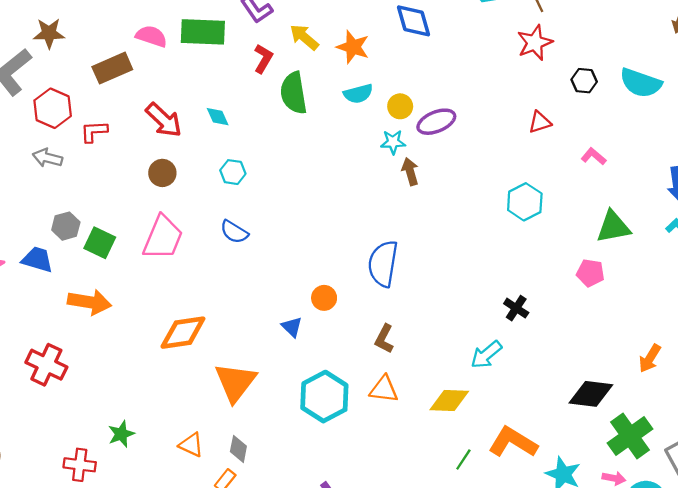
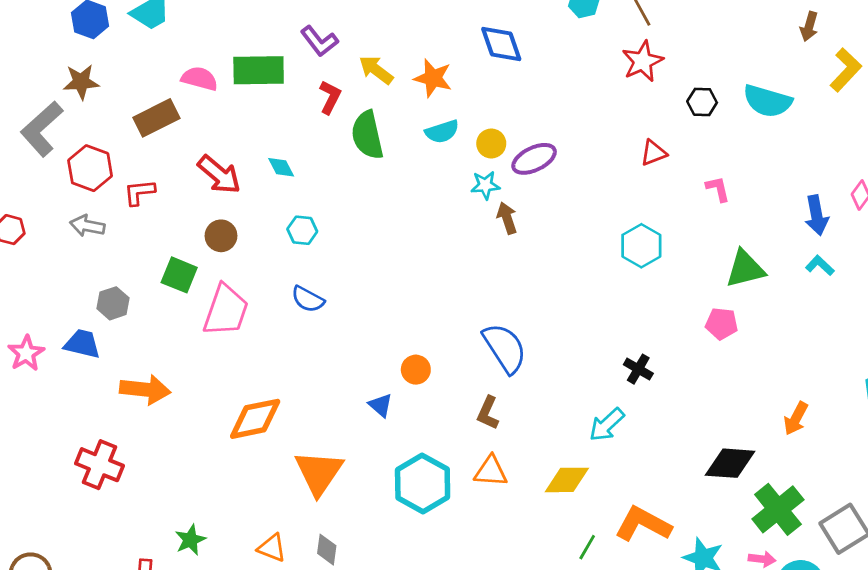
pink L-shape: (594, 156) -> (718, 189), turned 40
green square: (100, 243) -> (179, 275), moved
blue semicircle: (383, 264) -> (505, 348), moved, turned 141

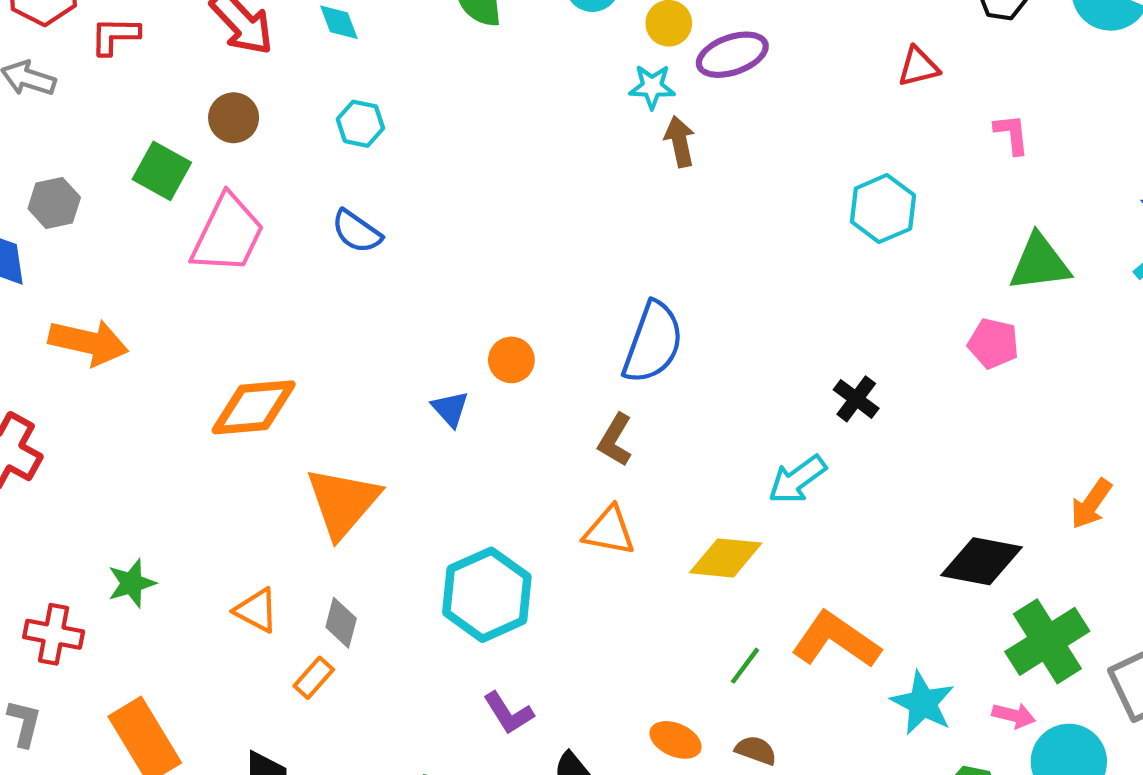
blue semicircle: (505, 348) -> (653, 343), turned 46
cyan hexagon: (423, 483) -> (487, 595), moved

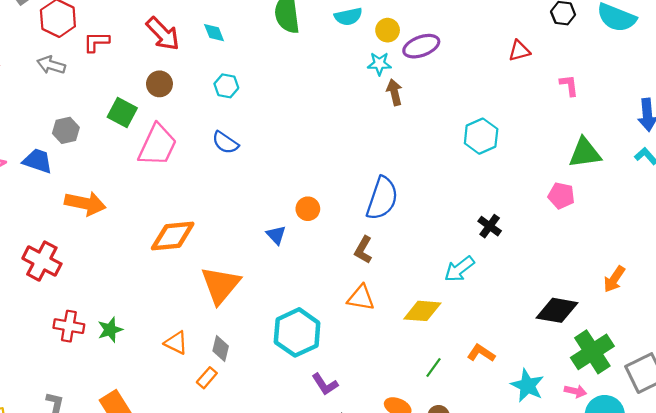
cyan hexagon: (883, 209) -> (481, 136), moved
red cross: (54, 634) -> (69, 326), moved
orange L-shape: (836, 640) -> (481, 353), size x0.6
purple L-shape: (508, 713) -> (325, 384), moved

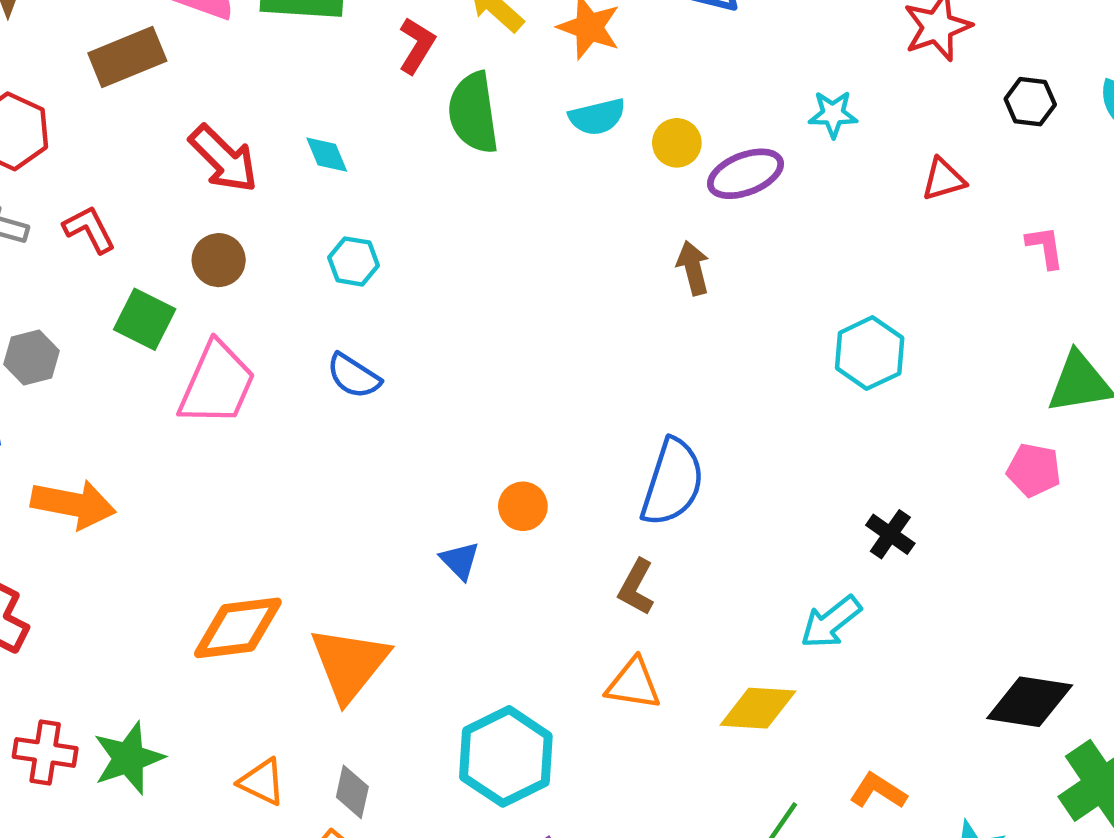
red L-shape: (96, 42) -> (89, 229), moved, turned 64
cyan star: (379, 64) -> (833, 114), moved
orange diamond: (173, 236) -> (238, 628), moved
green star: (110, 330) -> (129, 758), size x1.4

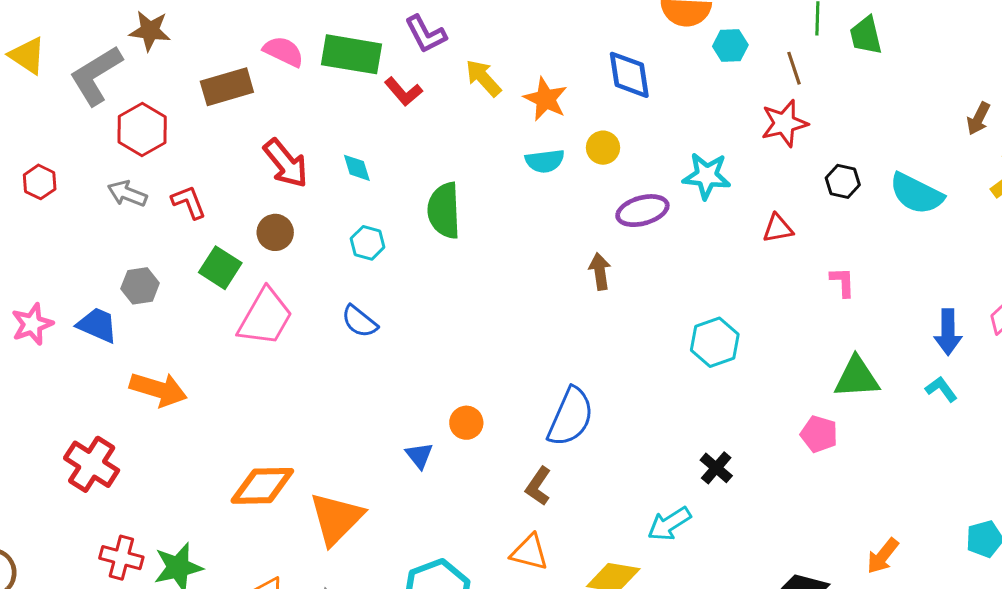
red L-shape: (417, 45) -> (403, 92), moved, turned 102
green semicircle: (473, 113) -> (444, 210), moved
cyan star: (833, 114) -> (707, 176), size x1.4
yellow circle: (677, 143) -> (603, 148), moved

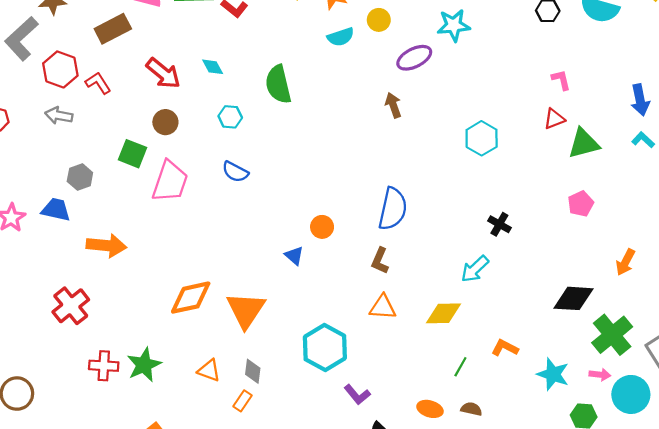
red L-shape: (189, 202) -> (98, 83), moved
red triangle: (778, 228) -> (554, 119), moved
pink pentagon: (819, 434) -> (581, 204), moved, turned -30
red cross: (92, 464) -> (71, 306), turned 30

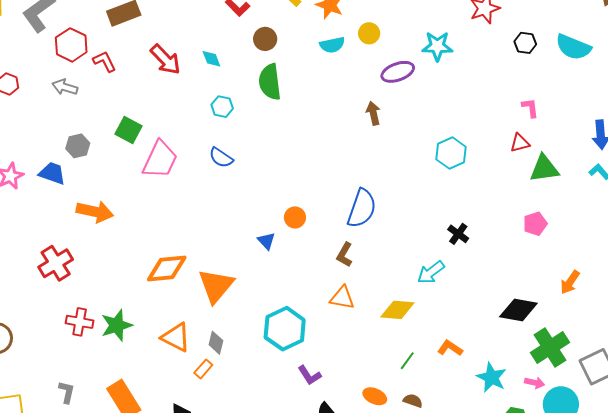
brown circle: (165, 122) -> (265, 39), moved
orange triangle: (209, 370) -> (176, 337), size x1.4

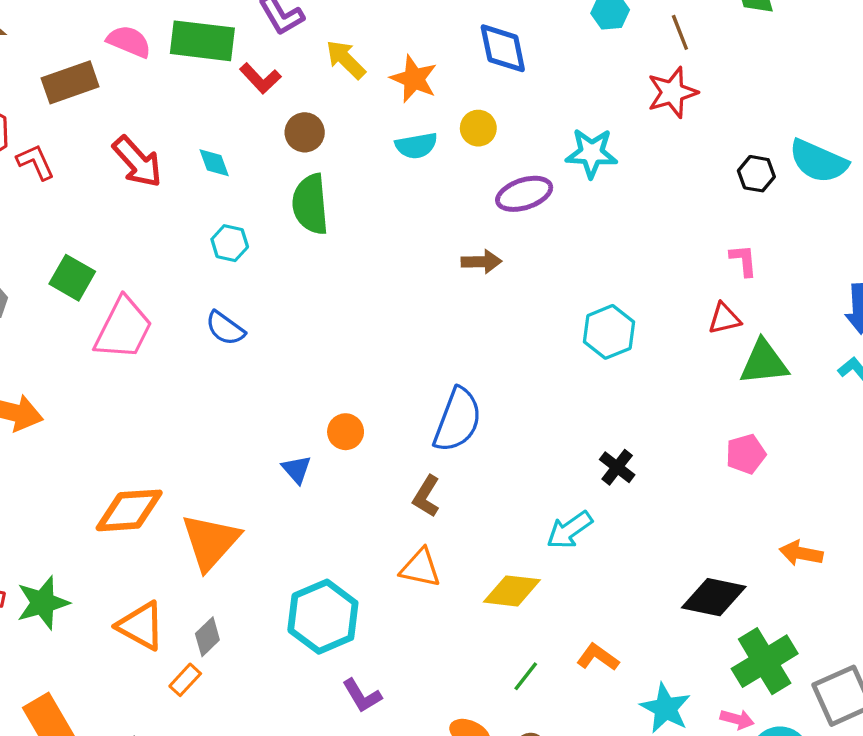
black hexagon: (525, 43) -> (756, 174), moved
brown arrow: (373, 113) -> (481, 262), turned 100
orange arrow: (570, 282) -> (801, 553), turned 65
gray diamond: (216, 343) -> (207, 637), turned 30

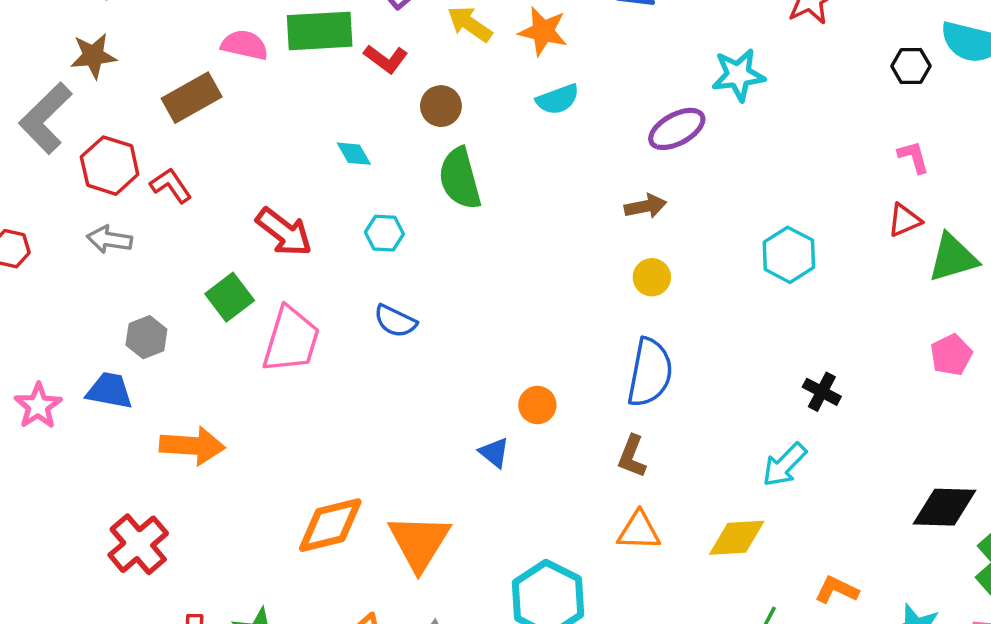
yellow circle: (478, 128) -> (652, 277), moved
red arrow: (137, 162) -> (284, 232), moved
green square: (72, 278) -> (230, 297), turned 33

